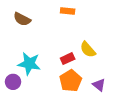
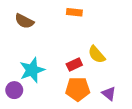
cyan star: (29, 64) -> (32, 70), turned -30
orange pentagon: (71, 81) -> (78, 89), turned 30

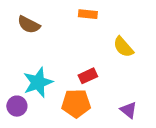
yellow semicircle: (97, 54) -> (123, 47), moved
orange pentagon: (78, 89) -> (76, 103), moved

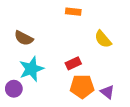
brown semicircle: (29, 25) -> (24, 38), moved
orange pentagon: (76, 103) -> (82, 87), moved

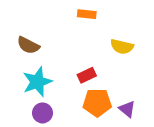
yellow semicircle: (103, 39) -> (122, 47), turned -36
purple circle: (14, 89) -> (43, 113), moved

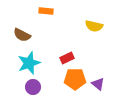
orange rectangle: (87, 14) -> (46, 11), moved
yellow semicircle: (122, 47) -> (94, 26), moved

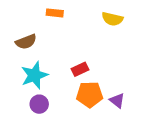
yellow semicircle: (94, 26) -> (112, 19), moved
brown semicircle: (22, 35) -> (26, 42), turned -48

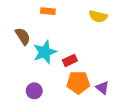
brown semicircle: (26, 42) -> (23, 36), turned -102
cyan star: (34, 75) -> (45, 52), moved

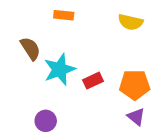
orange pentagon: (78, 82) -> (135, 85), moved

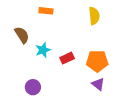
yellow semicircle: (130, 22) -> (94, 16), turned -108
cyan star: (60, 69) -> (43, 50), size x0.7

